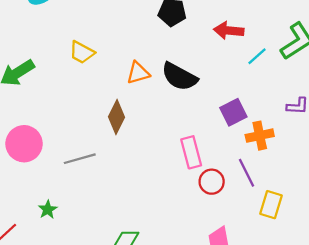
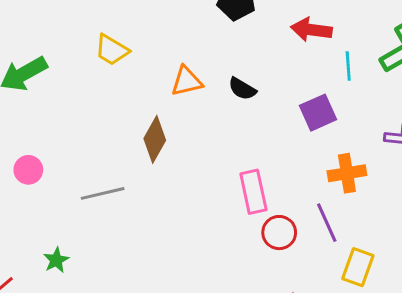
cyan line: (257, 56) -> (348, 66), turned -55
black semicircle: (179, 77) -> (242, 89), size x0.6
purple square: (233, 112) -> (318, 113), moved
pink circle: (24, 144) -> (28, 170), size x0.6

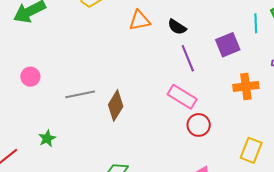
cyan line: (348, 66) -> (256, 23), moved
brown diamond: (155, 139) -> (116, 106), moved
pink rectangle: (253, 192) -> (182, 97), turned -48
purple line: (327, 223) -> (188, 58), moved

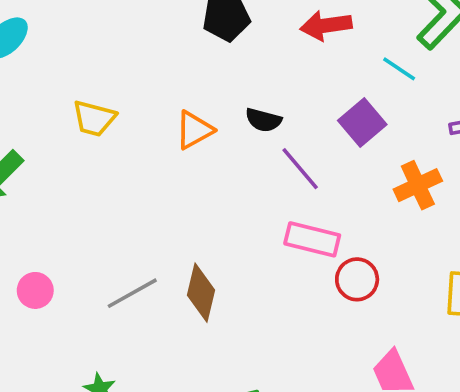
cyan line: (256, 23) -> (399, 69), turned -36

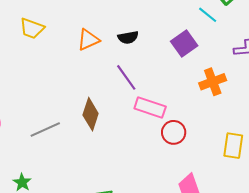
black semicircle: (263, 120) -> (128, 37), turned -30
purple line: (300, 169) -> (126, 77), moved
brown diamond: (201, 293) -> (91, 114), moved

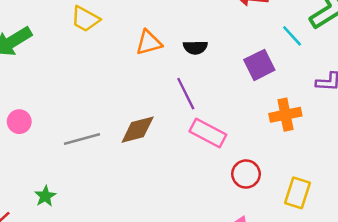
brown diamond: (91, 114) -> (138, 130), turned 48
red circle: (174, 132) -> (246, 174), moved

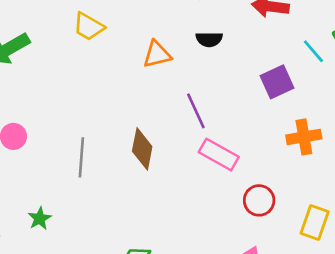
black semicircle: (195, 47) -> (209, 39), moved
brown diamond: (138, 130) -> (142, 149), turned -66
gray line: (82, 139) -> (81, 157), turned -72

